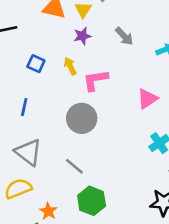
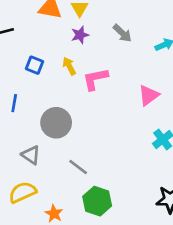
blue line: (24, 107) -> (14, 103), moved
gray circle: (82, 118) -> (56, 123), moved
gray triangle: (28, 152) -> (31, 155), size x0.7

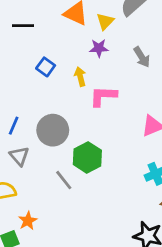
blue line: (14, 103) -> (14, 126), moved
green hexagon: (97, 201) -> (87, 157), moved

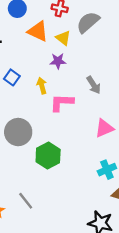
yellow triangle: (105, 21) -> (63, 38), turned -35
gray arrow: (142, 57) -> (94, 85), moved
gray line: (64, 180) -> (26, 201), moved

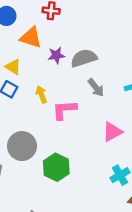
gray semicircle: (88, 22) -> (84, 58), moved, turned 30
yellow triangle: (63, 38) -> (13, 67), moved
purple star: (58, 61) -> (56, 55), moved

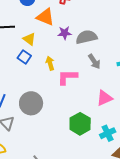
green hexagon: (56, 167) -> (80, 124), moved

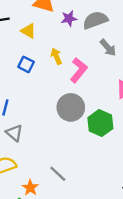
blue square: (24, 57) -> (26, 64), moved
pink L-shape: (67, 77) -> (79, 70), turned 135
gray circle: (31, 103) -> (71, 107), moved

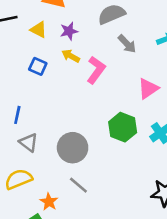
purple star: (69, 18) -> (69, 31), moved
yellow arrow: (56, 56) -> (71, 56), turned -35
gray circle: (71, 107) -> (73, 148), moved

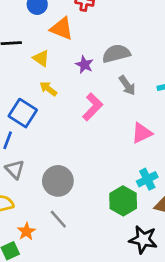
purple star: (69, 31) -> (84, 65), moved, turned 30
yellow arrow: (71, 56) -> (48, 89), moved
blue square: (38, 66) -> (23, 113), moved, size x1.5
green hexagon: (123, 127) -> (123, 201), moved

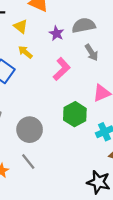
green hexagon: (123, 201) -> (75, 114), moved

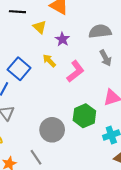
purple star: (56, 33) -> (62, 39), moved
yellow arrow: (25, 52) -> (49, 61), moved
gray circle: (30, 130) -> (52, 130), moved

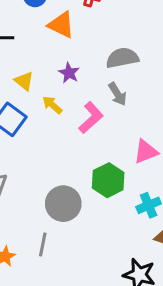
yellow triangle: (40, 27) -> (24, 81), moved
gray arrow: (105, 58) -> (117, 94), moved
gray line: (36, 157) -> (43, 245), turned 49

